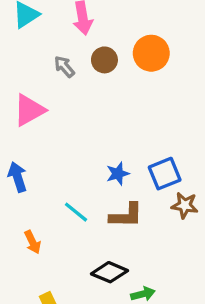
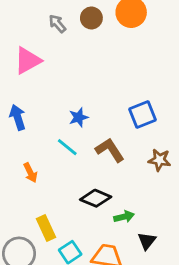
blue star: (118, 174) -> (79, 117), moved
brown star: (185, 205) -> (160, 160), moved
brown L-shape: (126, 215) -> (110, 150), turned -124

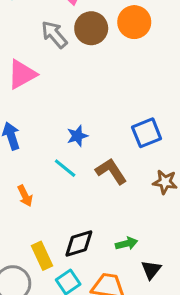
brown circle: (91, 18) -> (91, 28), size x1.4
gray arrow: (57, 24) -> (54, 34), size x1.4
black diamond: (96, 198) -> (79, 244), moved, turned -40

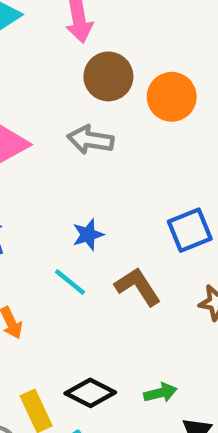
orange circle: (134, 22) -> (172, 97), moved
gray arrow: (54, 34) -> (90, 140), moved, turned -40
black diamond: (79, 244) -> (90, 393), turned 44

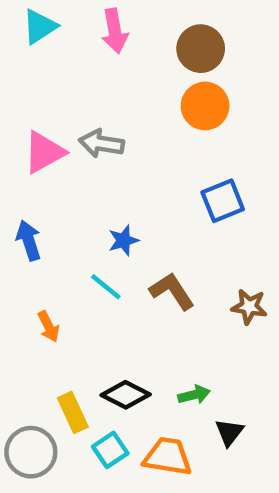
brown circle: (108, 76) -> (201, 49), moved
gray arrow: (90, 140) -> (101, 143), moved
blue square: (190, 230) -> (223, 201), moved

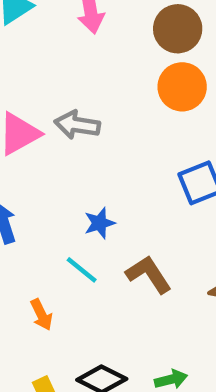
orange arrow: (49, 326) -> (41, 315), moved

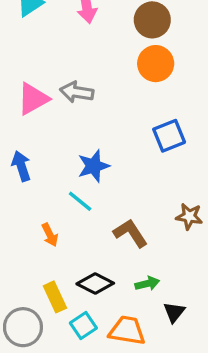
blue star: (99, 223) -> (94, 166), size x1.4
brown L-shape: (149, 274) -> (130, 233), moved

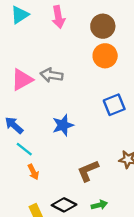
blue arrow: (21, 166) -> (14, 125), turned -30
cyan line: (80, 201) -> (24, 149), moved
brown L-shape: (130, 233) -> (88, 171), turned -80

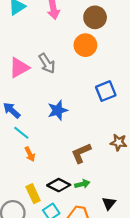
orange circle: (105, 56) -> (85, 45), moved
gray arrow: (52, 75) -> (47, 63), turned -132
green arrow: (99, 205) -> (82, 184), moved

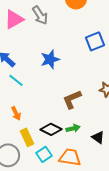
orange arrow: (30, 154) -> (16, 113), moved
black triangle: (109, 203) -> (98, 137), moved, turned -32

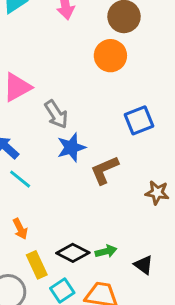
gray arrow: (40, 15) -> (56, 114), moved
brown L-shape: (72, 99) -> (104, 170), moved

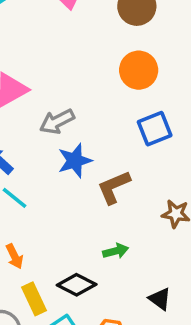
orange circle: (110, 56) -> (139, 70), moved
gray arrow: (56, 114) -> (57, 122), turned 96
green arrow: (106, 251) -> (116, 251), moved

